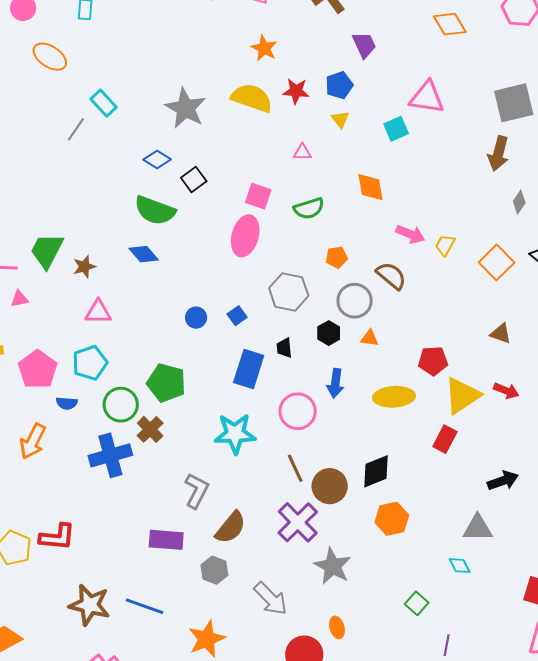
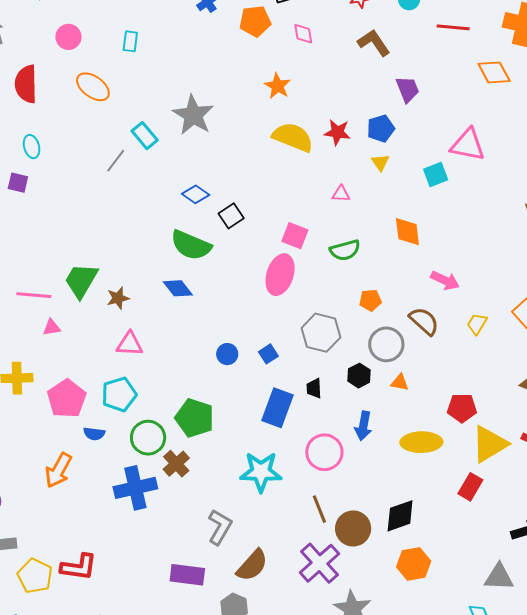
orange star: (264, 48) -> (278, 86), moved
gray star: (186, 108) -> (193, 115), moved
yellow trapezoid: (445, 245) -> (477, 324), moved

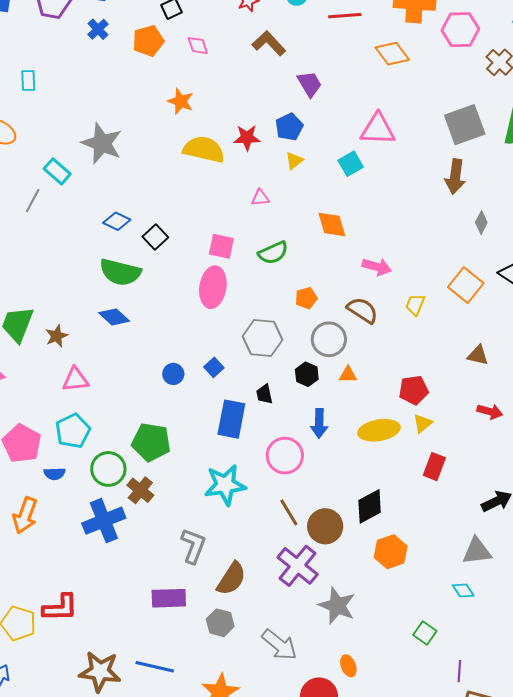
yellow triangle: (380, 163) -> (294, 161), turned 36
yellow triangle: (489, 444) -> (423, 423), moved, size x0.5

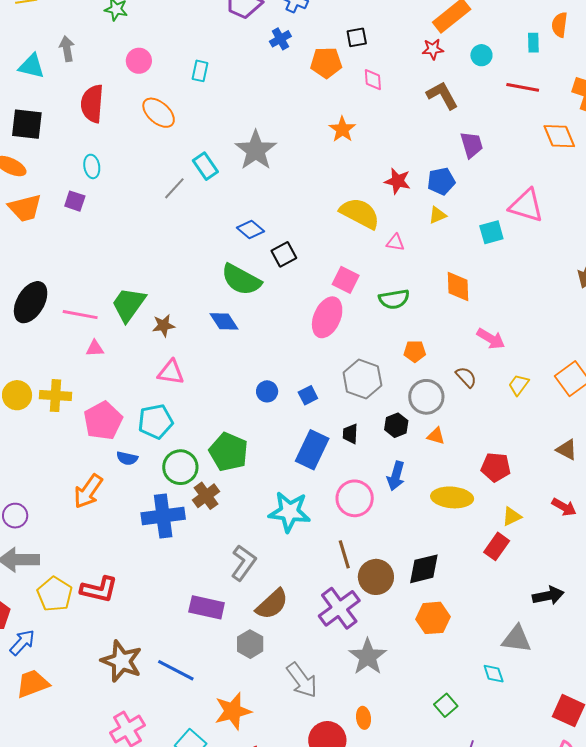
yellow semicircle: (204, 149) -> (360, 213), moved
brown semicircle: (362, 310) -> (466, 377), size x0.7
yellow triangle: (423, 423) -> (512, 517), moved

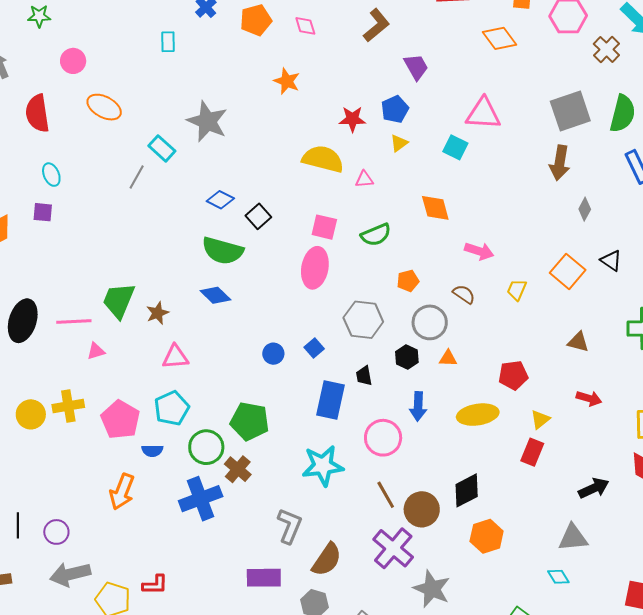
cyan rectangle: (200, 71) -> (168, 42), moved
brown L-shape: (442, 95) -> (376, 25), turned 92
cyan square: (491, 232) -> (455, 147), turned -35
red L-shape: (99, 589) -> (155, 585), size x0.7

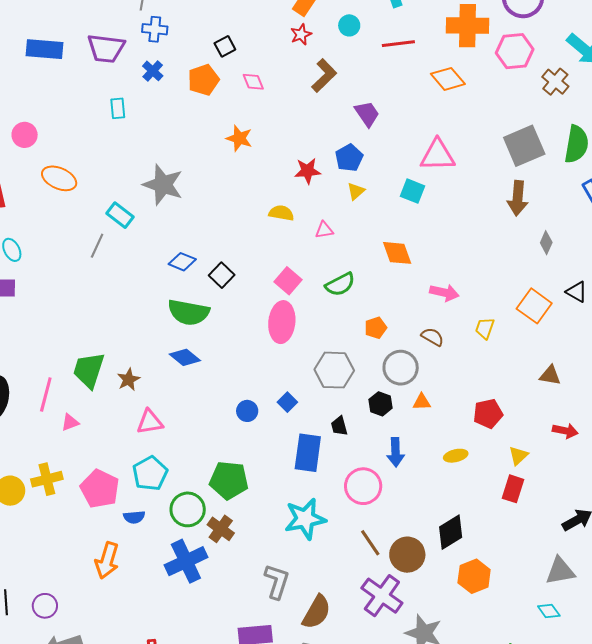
yellow semicircle: (323, 159) -> (281, 213), size x0.6
pink square: (324, 227) -> (288, 281), turned 32
pink line: (74, 321) -> (46, 395), turned -68
yellow ellipse: (478, 415) -> (456, 456), size x0.6

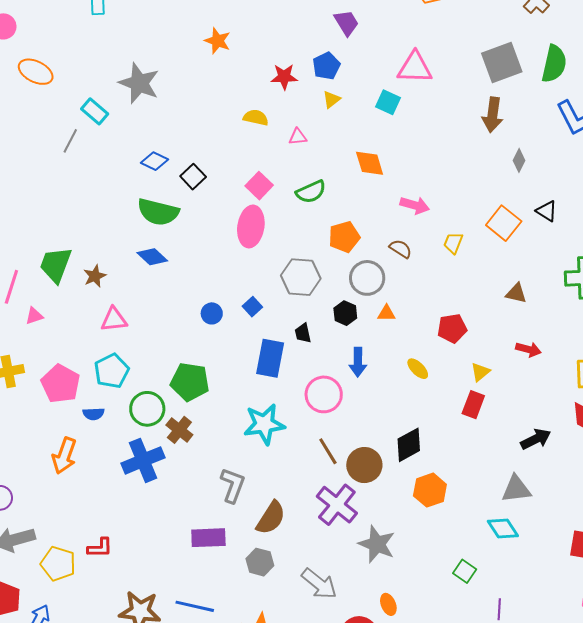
orange pentagon: (376, 328) -> (344, 237), size x1.4
yellow ellipse: (456, 456) -> (418, 369), turned 55
cyan diamond: (549, 611) -> (503, 528), size x1.4

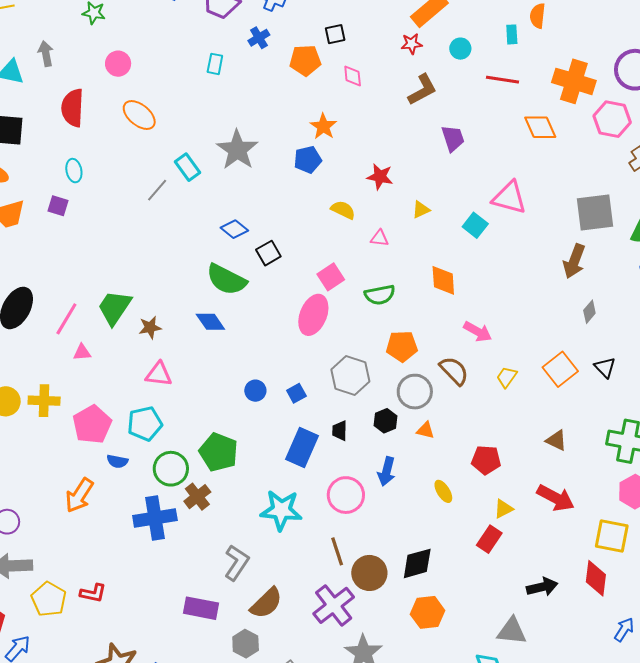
blue pentagon: (326, 66) -> (308, 160), moved
brown semicircle: (401, 249) -> (454, 371), size x1.4
red arrow: (528, 349) -> (556, 498), size x1.5

